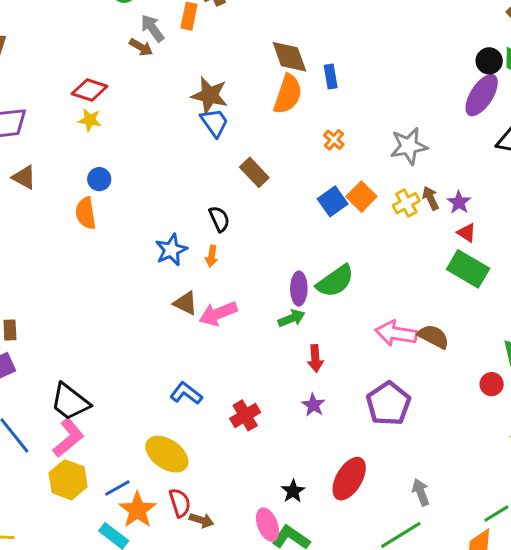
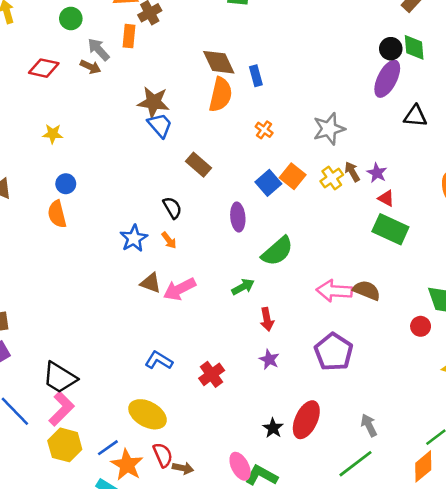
red diamond: (90, 90) -> (44, 68), moved
orange arrow: (212, 256) -> (169, 240), turned -42
purple ellipse: (299, 289) -> (238, 217), moved
black star: (293, 491) -> (273, 428), moved

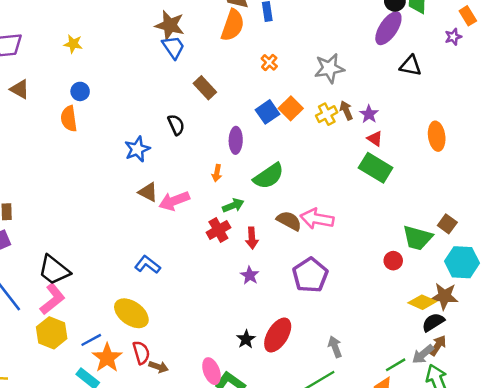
orange arrow: (169, 240) -> (217, 173), moved, turned 42
brown semicircle: (367, 290) -> (289, 221), moved
red cross: (212, 374) -> (218, 230), moved

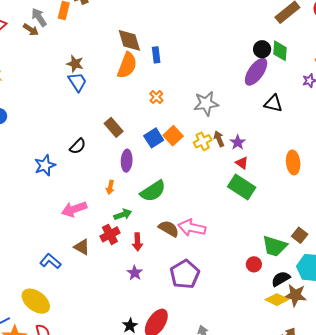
brown star: (170, 25) -> (75, 64), size x0.7
brown rectangle: (205, 88) -> (114, 127), moved
black semicircle: (176, 125) -> (78, 146), turned 66
brown triangle: (148, 192) -> (82, 247), moved
black semicircle: (433, 322) -> (281, 279), moved

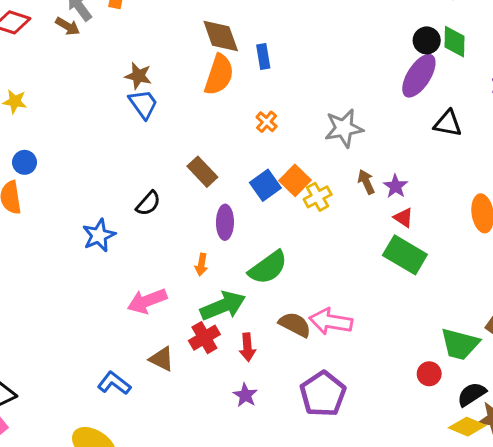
yellow cross: (203, 141) -> (318, 197), moved
green arrow: (123, 215) -> (223, 306), size x1.6

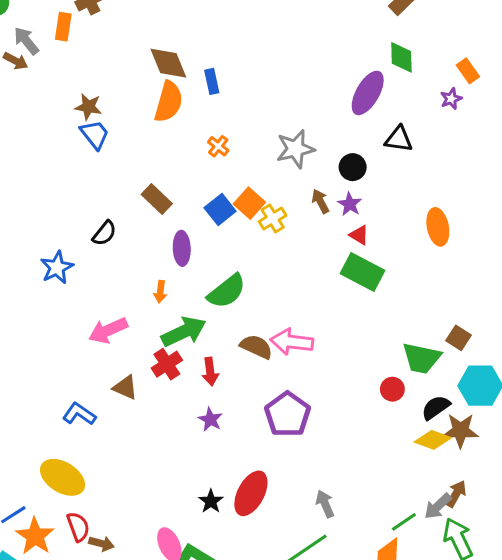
black circle: (427, 40) -> (353, 167), moved

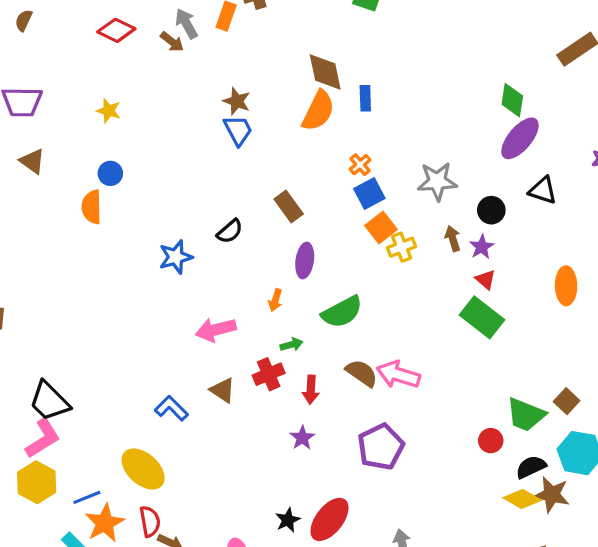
green diamond: (401, 57) -> (512, 100), moved
blue square: (220, 209) -> (369, 193), moved
green arrow: (184, 332) -> (291, 345), size x0.5

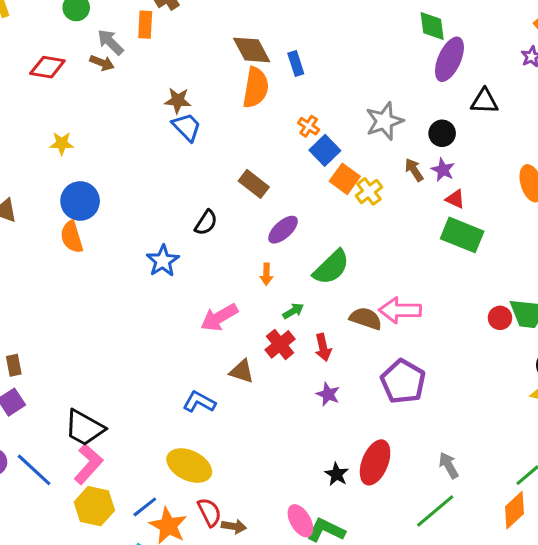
blue circle: (110, 173) -> (80, 201), size x1.6
purple ellipse: (305, 260) -> (283, 230), turned 56
red circle: (491, 441) -> (500, 318), moved

